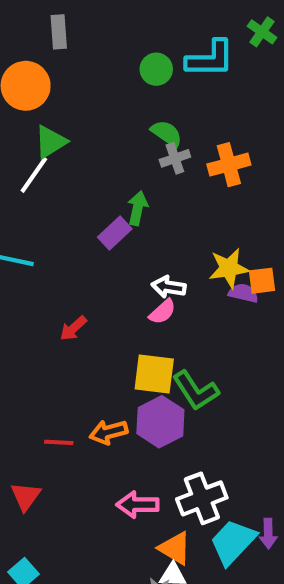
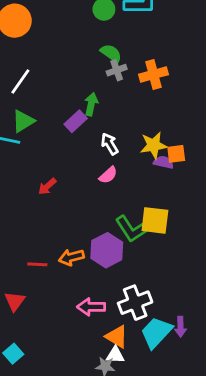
green triangle: (50, 142) -> (23, 121), moved
white arrow: (169, 287) -> (110, 144), moved, turned 50
yellow square: (154, 374) -> (155, 220), moved

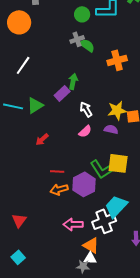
gray cross: (117, 70) -> (77, 39), moved
green triangle: (23, 121) -> (35, 105), moved
purple semicircle: (163, 162) -> (111, 129), moved
red line: (37, 264) -> (57, 171), moved
cyan trapezoid: (156, 332) -> (116, 206), moved

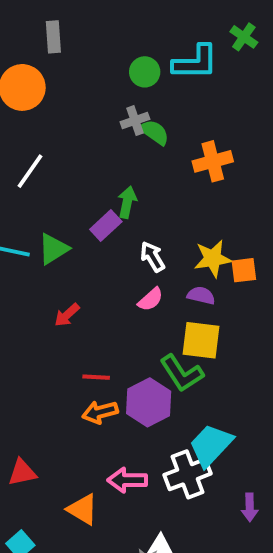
yellow square: (118, 163) -> (201, 340), moved
red triangle: (19, 220) -> (22, 472), turned 42
orange triangle: (91, 245) -> (82, 509), moved

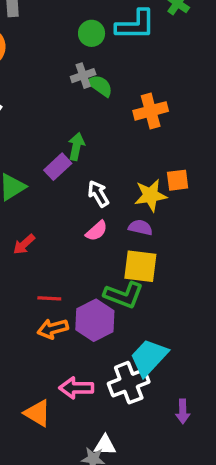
orange square: (244, 270) -> (178, 180), moved
green L-shape: (182, 373) -> (124, 295), turned -36

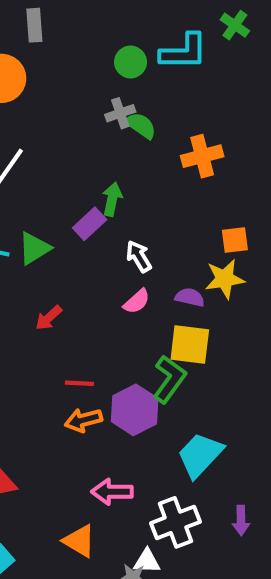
yellow star: (151, 195) -> (225, 279), moved
green L-shape: (124, 295) -> (169, 379), turned -75
white cross: (129, 383) -> (176, 522), moved
orange triangle: (37, 413) -> (79, 541), moved

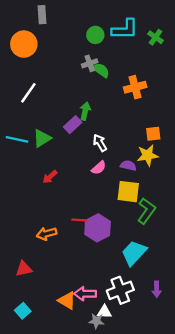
green cross: (235, 25) -> (155, 37), moved
green L-shape: (169, 379) -> (146, 211), moved
red line: (79, 383) -> (79, 220), moved
orange arrow: (83, 420) -> (47, 234), moved
pink arrow: (112, 492) -> (85, 294), moved

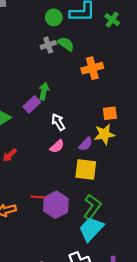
green semicircle: (101, 70) -> (66, 44), moved
purple semicircle: (128, 165) -> (86, 144), turned 120
green L-shape: (146, 211) -> (92, 207), moved

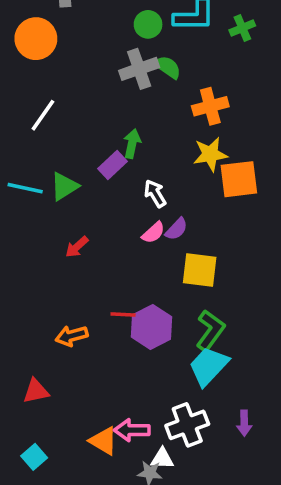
green cross: (112, 20) -> (242, 28), turned 32
gray cross: (48, 45) -> (139, 69), size x1.5
orange square: (110, 113) -> (239, 179), size x1.6
yellow star: (104, 134) -> (210, 154), moved
purple semicircle: (86, 144) -> (176, 229), moved

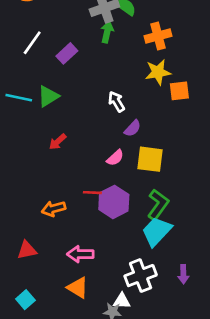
green arrow: (132, 144) -> (107, 32), moved
purple rectangle: (112, 165) -> (67, 53), moved
orange square: (239, 179) -> (179, 91), size x0.7
pink semicircle: (153, 233) -> (115, 158), moved
pink arrow: (132, 430) -> (80, 254), moved

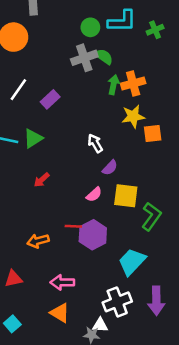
green arrow: (107, 32) -> (114, 85), moved
green L-shape: (158, 205) -> (151, 216), moved
purple arrow: (183, 274) -> (156, 301), size x1.6

